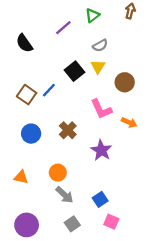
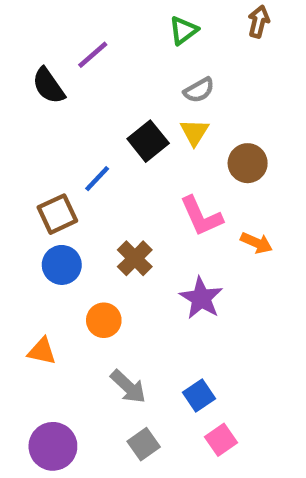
purple line: (63, 28) -> (93, 55), moved
brown square: (27, 95) -> (57, 214), moved, turned 30
orange circle: (58, 173) -> (104, 320), moved
pink square: (111, 222) -> (221, 440), turned 32

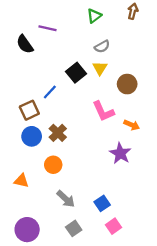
purple line: (93, 55) -> (48, 28), turned 54
brown cross: (135, 258) -> (58, 133), moved
purple star: (201, 298) -> (120, 153), moved

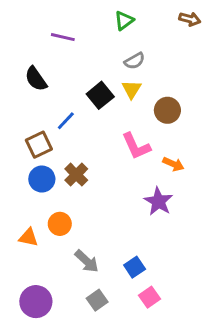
brown arrow: (133, 11) -> (190, 19), moved, turned 91
black semicircle: (25, 44) -> (36, 79), moved
orange circle: (53, 165) -> (60, 224), moved

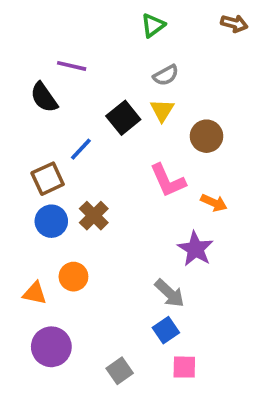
purple line: (63, 37) -> (72, 66), moved
gray arrow: (87, 261) -> (170, 293), moved
pink square: (149, 297) -> (184, 367), turned 36
purple circle: (36, 302) -> (51, 347), moved

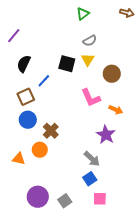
purple line: (72, 66) -> (14, 36), moved, turned -63
black semicircle: (44, 97) -> (24, 64), moved, turned 60
black square: (123, 118) -> (67, 64), turned -36
brown cross: (94, 216) -> (51, 131), moved
purple circle: (51, 347) -> (38, 197), moved

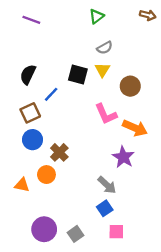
purple line: (14, 36) -> (31, 20), moved, turned 70
orange arrow: (116, 110) -> (135, 128), size x1.5

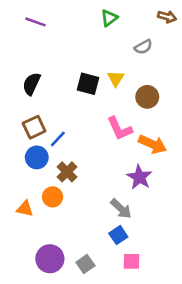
gray semicircle: (105, 48) -> (143, 47), moved
blue line: (51, 94) -> (58, 139), moved

